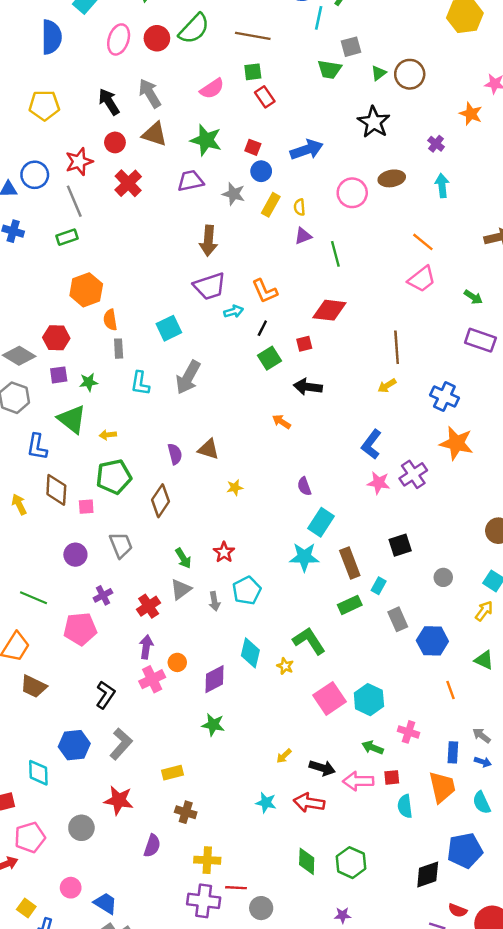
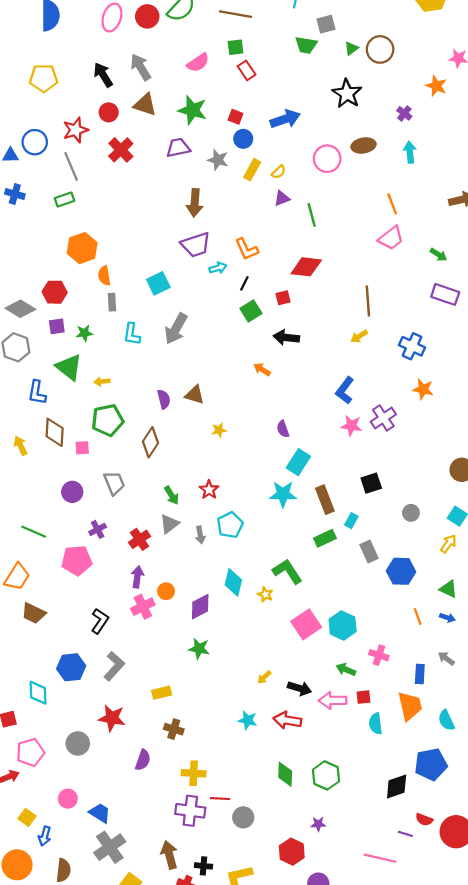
yellow semicircle: (299, 207) -> (279, 172), turned -128
orange line: (423, 242) -> (392, 204), turned 30
orange star: (456, 443) -> (423, 389), size x0.7
blue arrow: (483, 762) -> (447, 618), moved

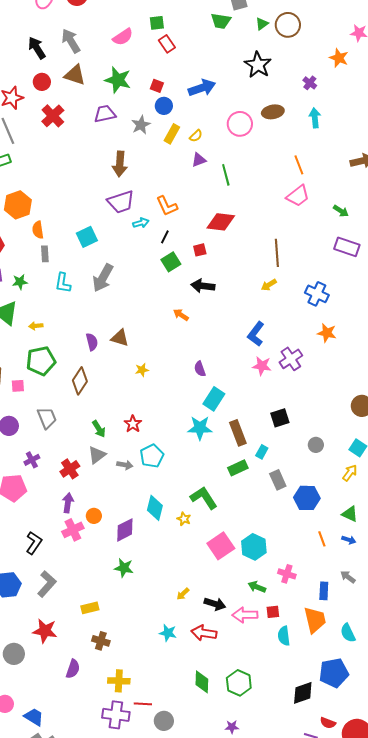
gray star: (218, 160) -> (141, 125), turned 30
gray arrow: (200, 535) -> (125, 465), turned -70

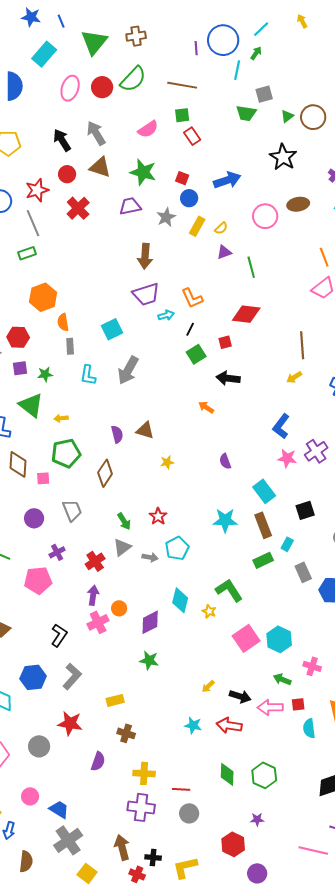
cyan rectangle: (214, 399) -> (264, 491), moved, turned -70
red line: (143, 704) -> (181, 789), moved

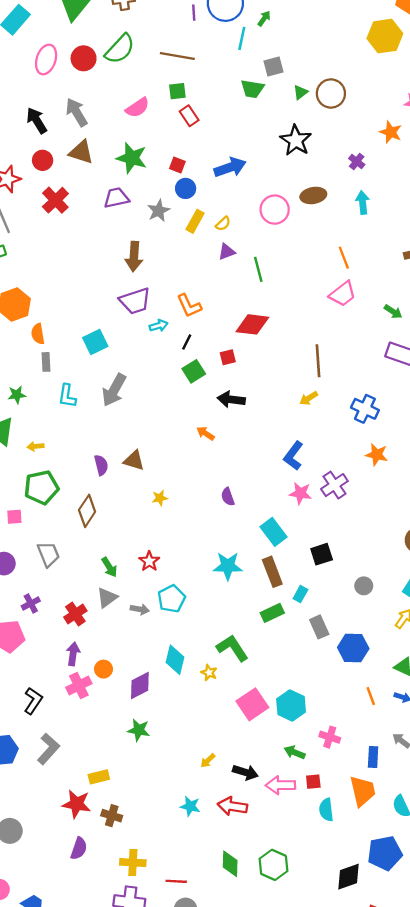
red star: (70, 723) -> (77, 804), moved

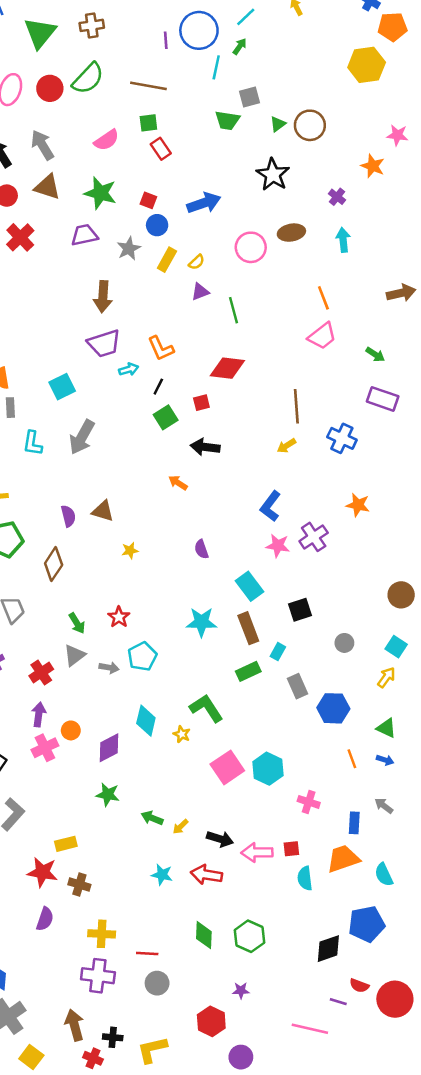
blue cross: (365, 409) -> (342, 438), moved
green arrow: (295, 752) -> (152, 818), moved
orange trapezoid: (363, 791) -> (343, 859), turned -96

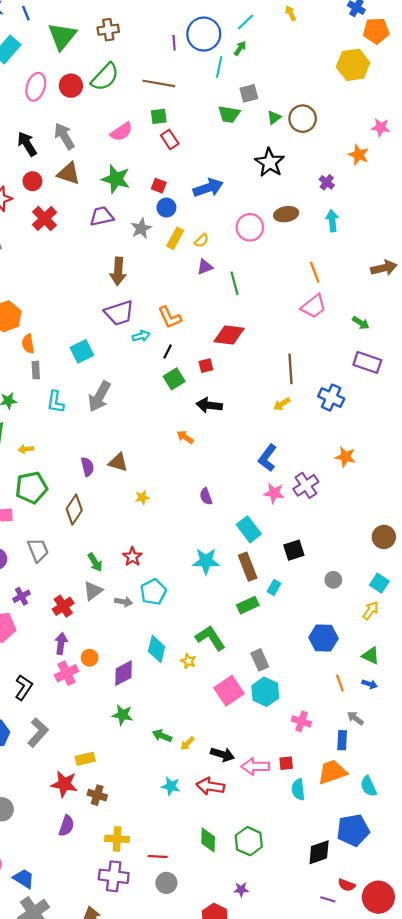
gray rectangle: (298, 686) -> (260, 660), moved
gray arrow: (384, 806) -> (355, 718), moved

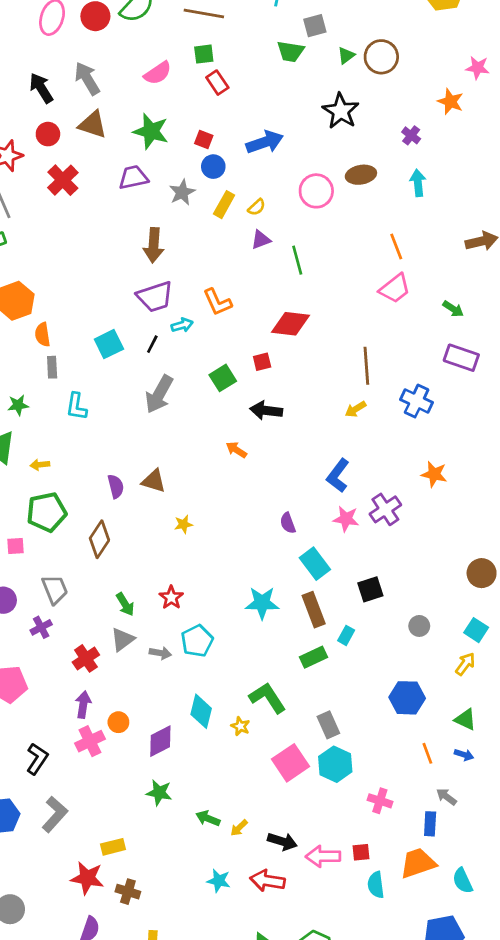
black line: (168, 351) -> (152, 344), moved
gray arrow: (99, 396) -> (159, 394), moved
purple semicircle: (206, 496) -> (288, 523), moved
purple cross: (21, 596) -> (41, 627), moved

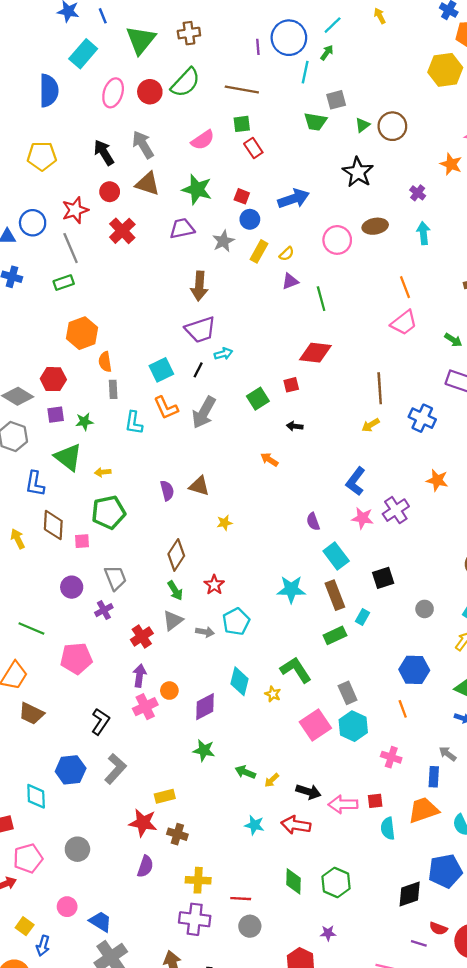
orange L-shape: (217, 302) -> (166, 408), moved
black arrow: (266, 410) -> (295, 426), size x0.6
brown diamond: (99, 539) -> (176, 555), moved
orange line: (427, 753) -> (403, 709), moved

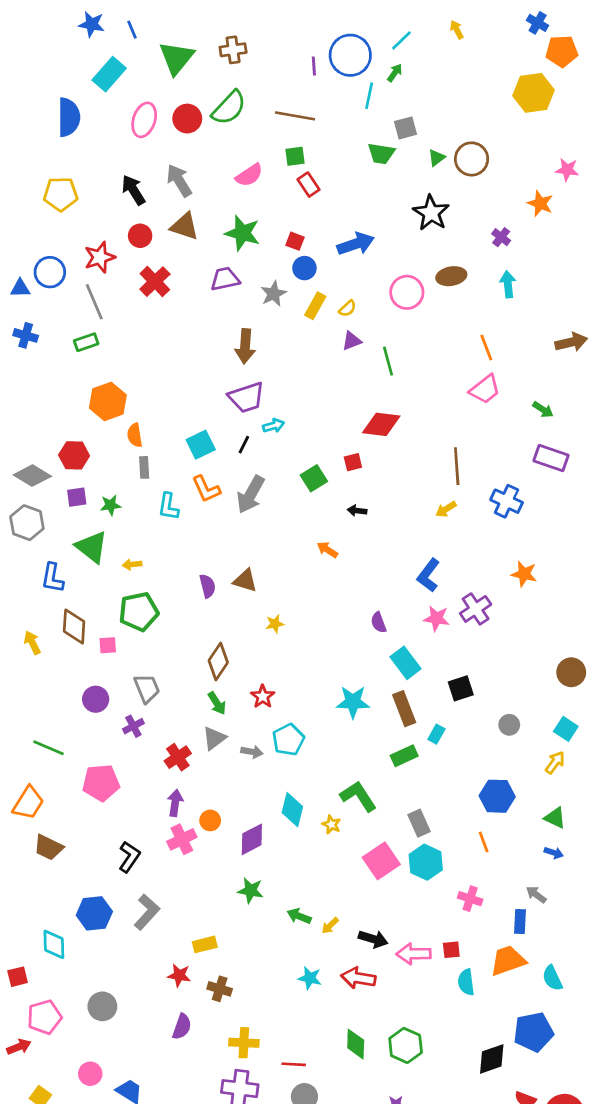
red star: (143, 823) -> (179, 975), size x0.7

